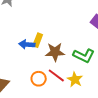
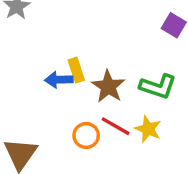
yellow rectangle: (38, 40) -> (76, 70), turned -32
brown star: (55, 52) -> (108, 87), turned -30

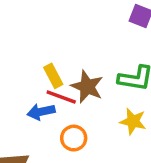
blue arrow: (59, 80) -> (41, 112), moved
red line: (116, 126) -> (61, 97), moved

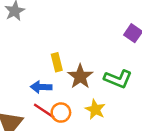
red line: (61, 97) -> (44, 111), moved
yellow star: (133, 121) -> (95, 109), moved

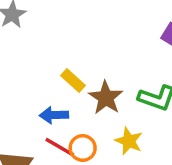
yellow rectangle: (57, 62) -> (73, 81), turned -30

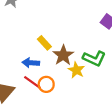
yellow star: (129, 141) -> (76, 70), moved

